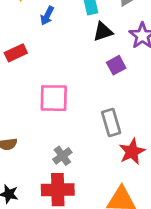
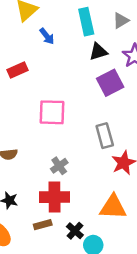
blue arrow: (47, 16) -> (47, 36), turned -66
purple square: (116, 65) -> (110, 83), size x1.5

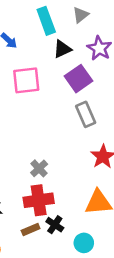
pink square: (52, 112) -> (26, 80), moved
gray rectangle: (105, 136) -> (86, 114), moved
black cross: (75, 231) -> (55, 225), moved

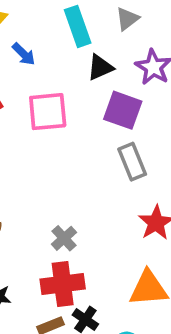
purple square: (78, 79) -> (123, 110), turned -36

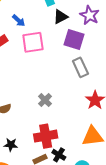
blue arrow: (24, 54) -> (19, 21), moved
gray cross: (64, 238) -> (45, 100), moved

